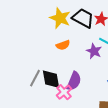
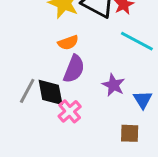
purple star: (94, 51) -> (113, 85), moved
purple semicircle: (74, 81) -> (74, 69), moved

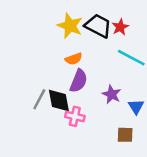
pink cross: (70, 111) -> (75, 116), turned -36

